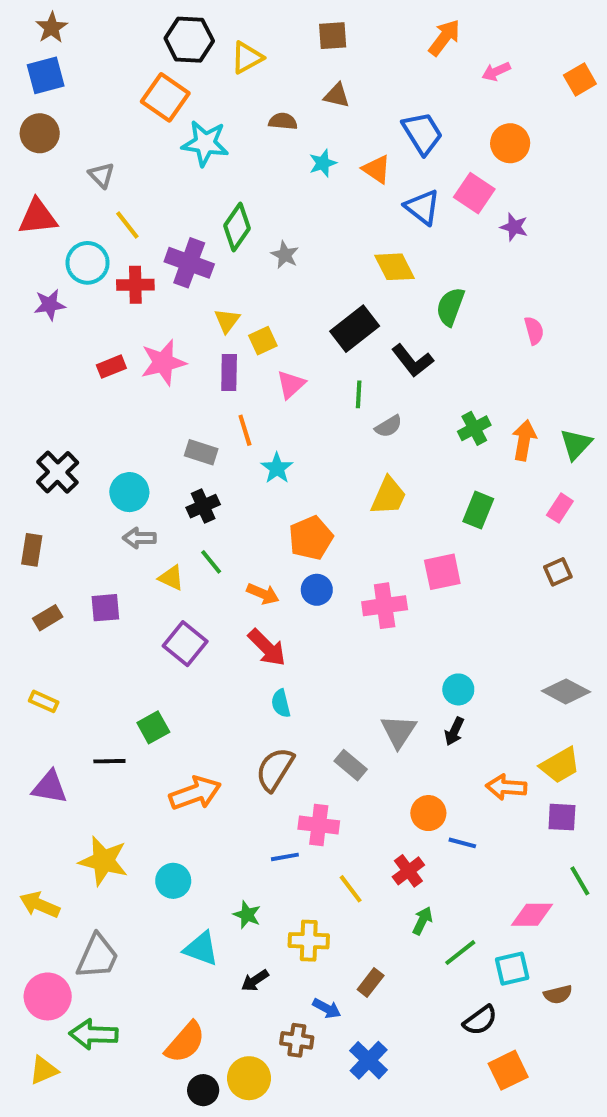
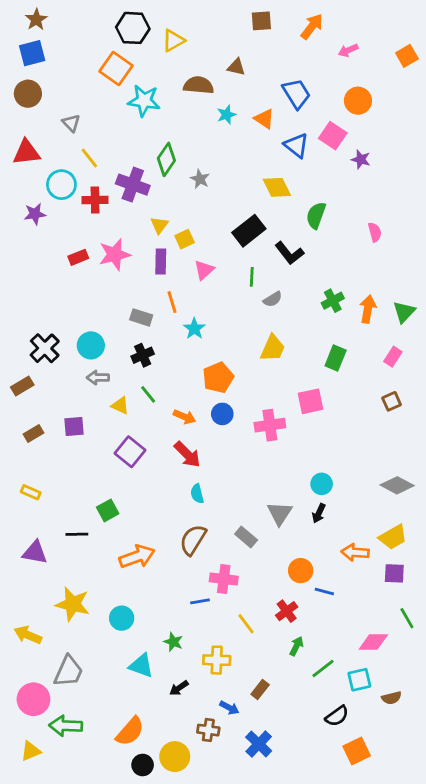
brown square: (333, 36) -> (261, 21), moved
brown semicircle: (283, 121) -> (199, 85), size x1.5
black cross: (58, 472) -> (45, 348), moved
brown rectangle: (32, 550) -> (22, 386), turned 50

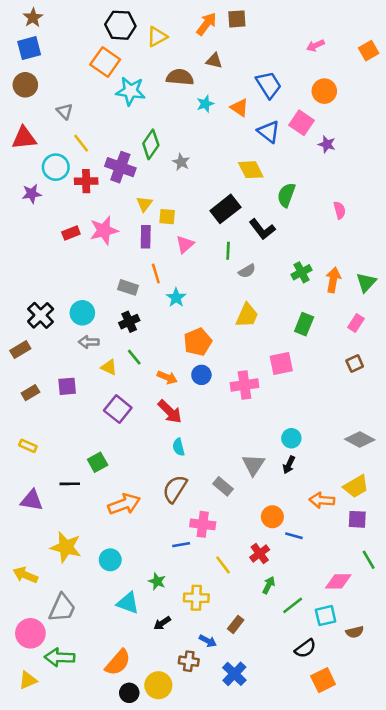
orange arrow: (312, 27) -> (206, 24), moved
yellow square: (185, 239) -> (167, 217), turned 30

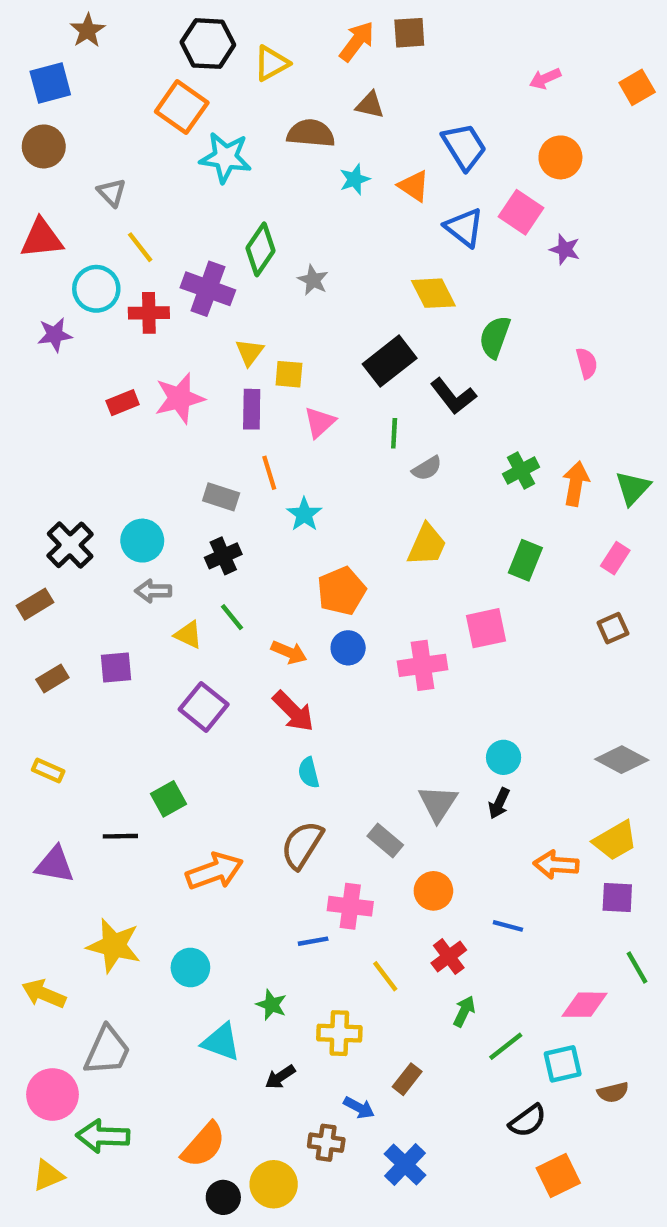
brown star: (33, 18) -> (88, 30), moved
orange circle: (272, 517) -> (433, 891), moved

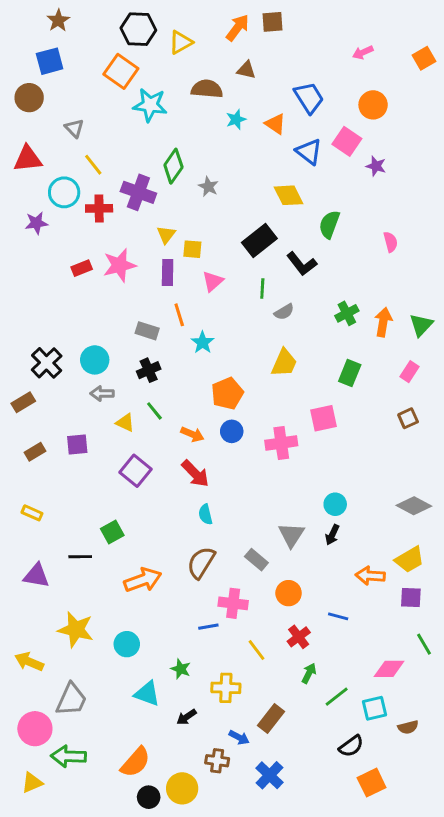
blue square: (50, 83) -> (50, 61), moved
brown rectangle: (407, 1079) -> (271, 718), size x1.4

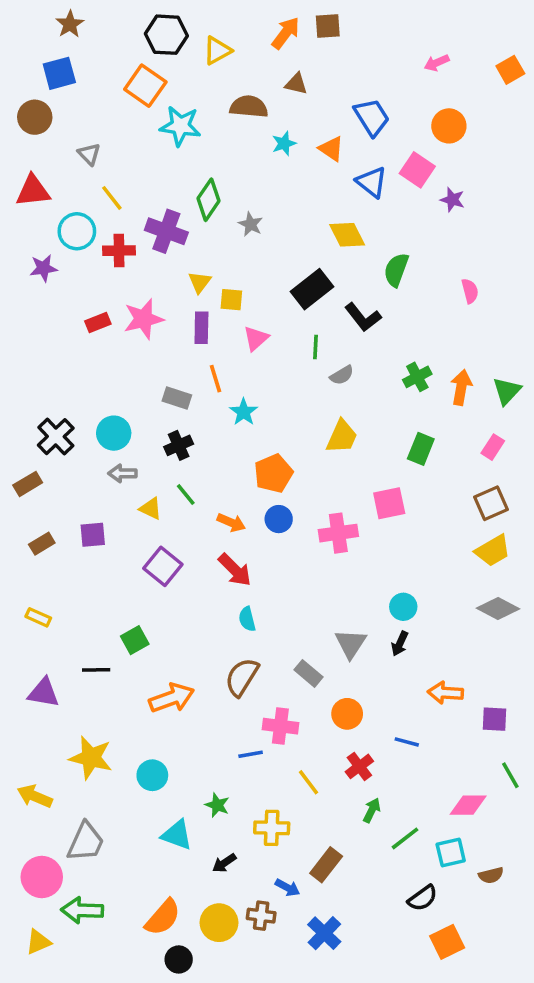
brown square: (408, 418) -> (491, 503), size x1.4
yellow trapezoid: (409, 560) -> (493, 551), moved
yellow circle: (182, 788) -> (219, 923), moved

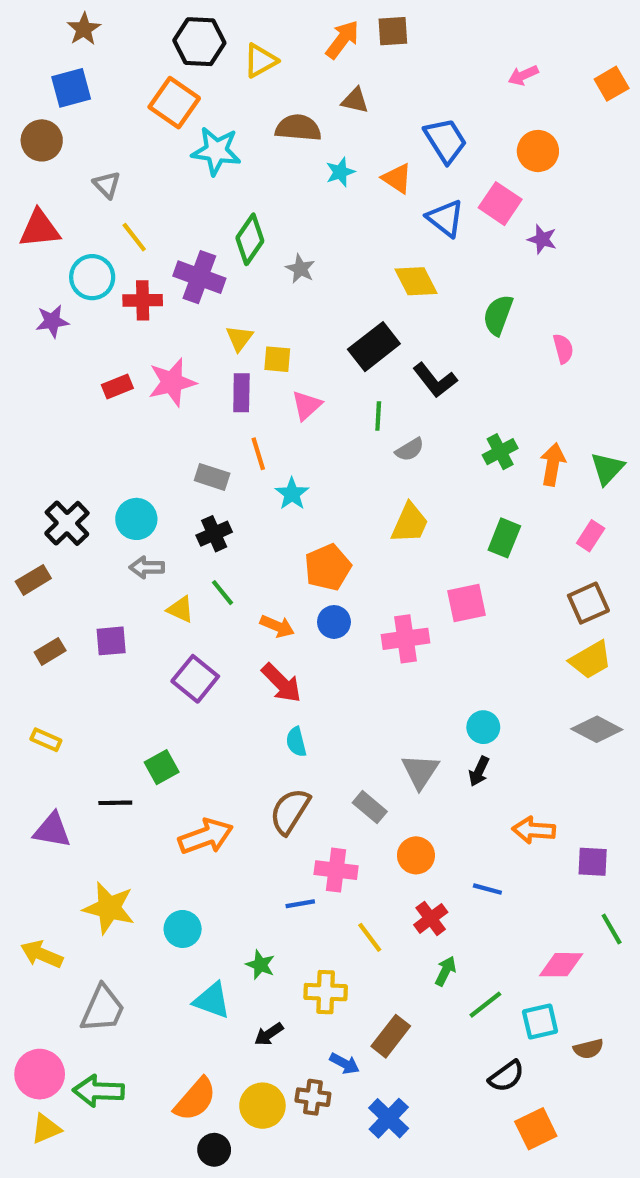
green semicircle: (396, 270) -> (498, 315), moved
pink circle: (42, 877) -> (40, 1074), moved

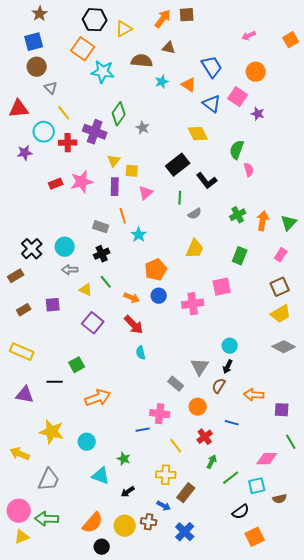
brown circle: (42, 140) -> (37, 67), moved
pink semicircle: (563, 349) -> (249, 170), moved
yellow rectangle: (46, 740) -> (22, 352), size x1.6
brown semicircle: (290, 811) -> (219, 386), moved, size x0.7
yellow cross: (326, 992) -> (166, 475), moved

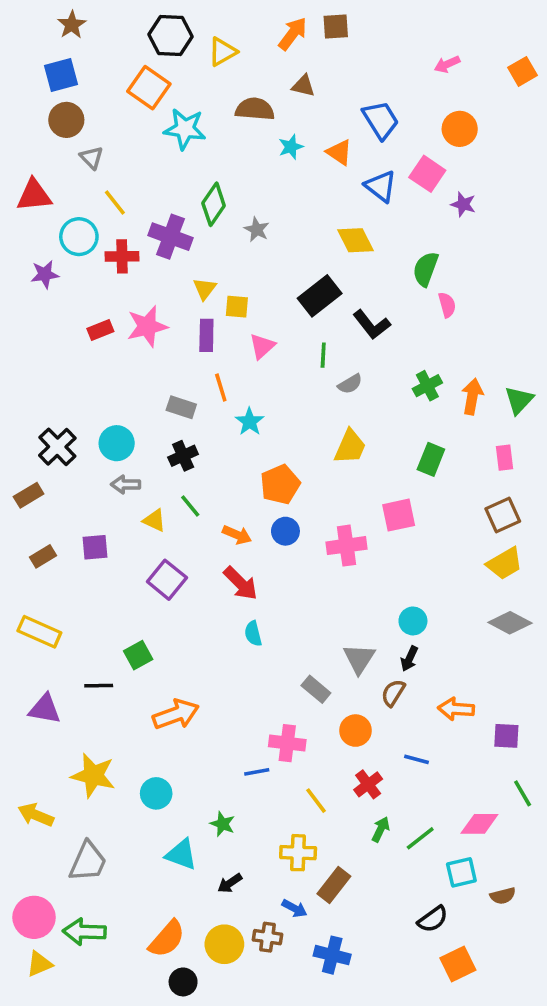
pink rectangle: (281, 255) -> (505, 458), turned -40
green line: (231, 478) -> (420, 838), moved
blue cross: (185, 532) -> (332, 955), turned -30

